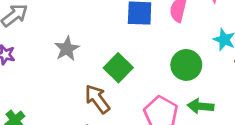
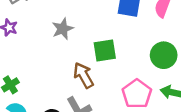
green square: (118, 68) -> (105, 50), turned 30

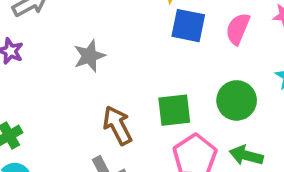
green square: (105, 50) -> (174, 110), moved

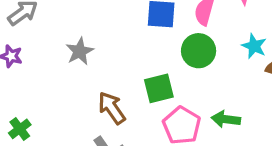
green circle: (237, 100) -> (199, 51), moved

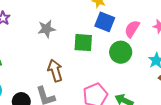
green square: (159, 88) -> (83, 43), moved

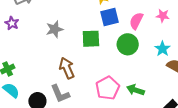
blue square: (105, 22) -> (110, 17), turned -30

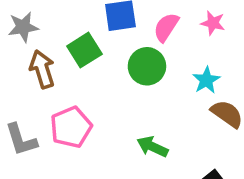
green square: (91, 39) -> (84, 50), turned -36
brown arrow: (67, 68) -> (42, 69), moved
pink pentagon: (108, 88) -> (71, 127), moved

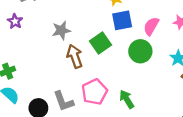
green arrow: (152, 147) -> (127, 99), moved, turned 36

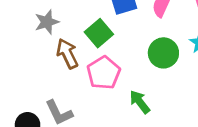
green circle: (140, 51) -> (163, 53), moved
pink pentagon: (94, 92) -> (104, 73), moved

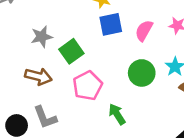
green square: (99, 33) -> (71, 51), moved
brown arrow: (67, 54) -> (38, 76), moved, turned 125

